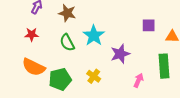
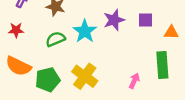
green semicircle: (67, 43) -> (55, 39), turned 96
purple star: (120, 54) -> (114, 20), moved
yellow cross: (94, 76) -> (85, 76), size x1.6

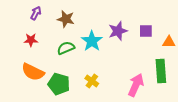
yellow cross: (85, 76) -> (92, 81), size x0.6
green pentagon: (48, 80) -> (59, 84), turned 30
pink arrow: (134, 81) -> (136, 85), size x1.6

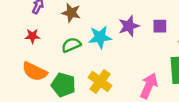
cyan star: (92, 41) -> (100, 37), turned 30
yellow cross: (92, 81) -> (100, 81), size x1.5

